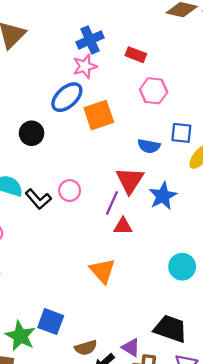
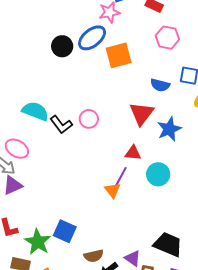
black circle: (32, 133) -> (62, 46), moved
purple line: (112, 203) -> (121, 177), moved
cyan circle: (182, 267) -> (158, 174), moved
orange triangle: (102, 271) -> (113, 190), size x0.7

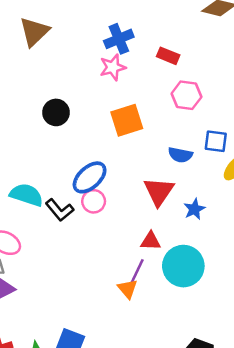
blue ellipse: (92, 38) -> (90, 177), moved
blue star: (169, 129) -> (194, 209), size x0.7
cyan circle: (158, 174) -> (183, 266), size x1.4

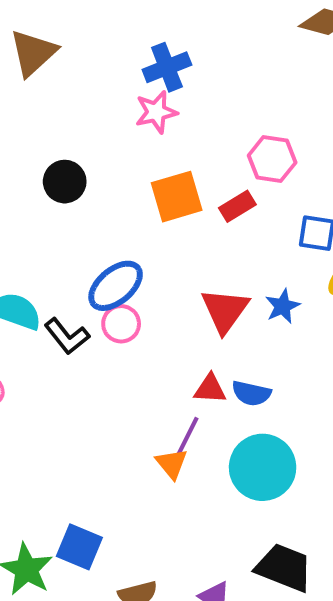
red rectangle: (168, 56) -> (237, 206), moved, turned -55
blue semicircle: (180, 155) -> (251, 393), moved
blue star: (194, 209) -> (283, 306), moved
cyan circle: (183, 266) -> (263, 467), moved

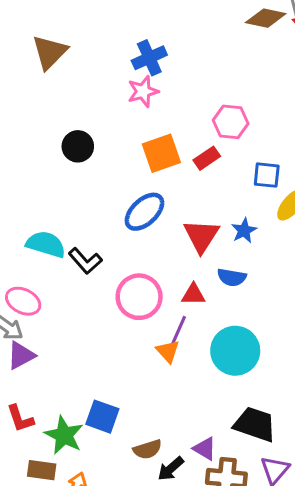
blue ellipse: (116, 286) -> (144, 212), moved
pink circle: (121, 324) -> (139, 297), moved, size x1.6
blue semicircle: (251, 393) -> (232, 277), moved

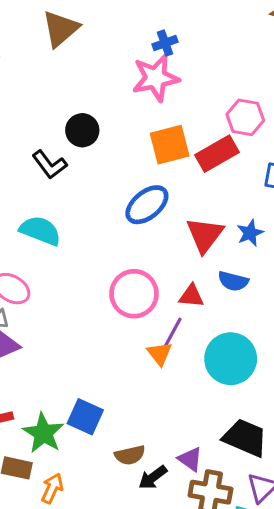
blue cross: (149, 58) -> (165, 43), size x0.7
pink star: (143, 91) -> (156, 78), size x1.4
red rectangle: (207, 158) -> (217, 154), size x1.5
black L-shape: (85, 261) -> (50, 165), moved

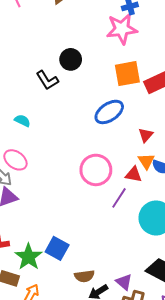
cyan semicircle: (40, 231) -> (22, 121), moved, size x0.6
red triangle: (205, 235) -> (146, 135), size x0.6
orange triangle: (160, 354) -> (146, 161), moved

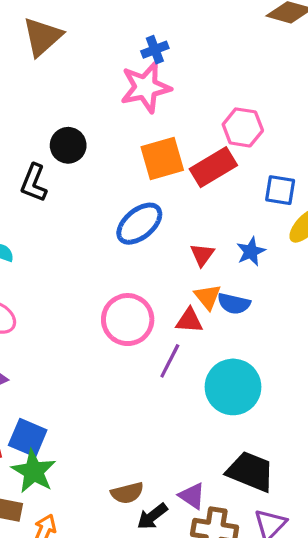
black L-shape: (47, 80) -> (34, 183), turned 60
blue square: (57, 248) -> (28, 438), moved

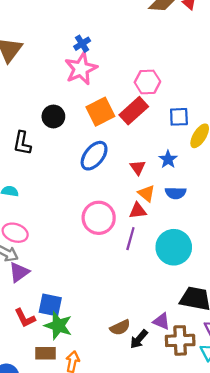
black circle: (68, 145) -> (53, 116), moved
blue semicircle: (234, 304) -> (176, 193), moved

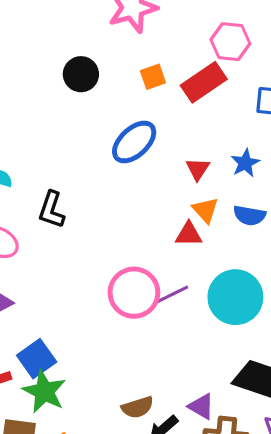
orange square: (100, 112) -> (153, 77), size x0.6
black L-shape: (22, 143) -> (51, 210), moved
pink circle: (99, 218) -> (134, 293), moved
purple line: (130, 239) -> (172, 295), moved, turned 40
blue square: (50, 305) -> (37, 359), turned 35

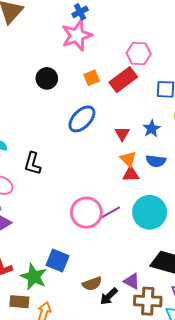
red triangle: (189, 234) -> (131, 174), moved
blue square: (37, 359) -> (58, 260), moved, turned -30

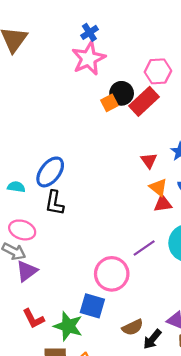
black circle: (47, 78) -> (122, 93), moved
blue ellipse: (82, 119) -> (50, 172), moved
pink circle: (86, 213) -> (112, 274), moved

